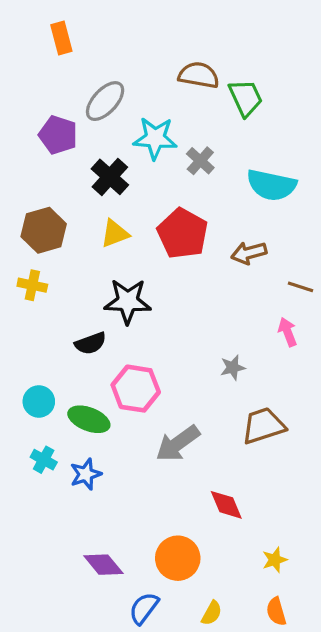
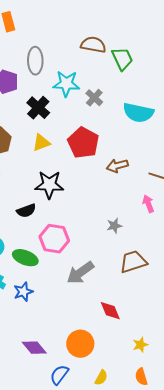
gray ellipse: (105, 101) -> (35, 61), turned -44
brown arrow: (249, 253) -> (117, 166), moved

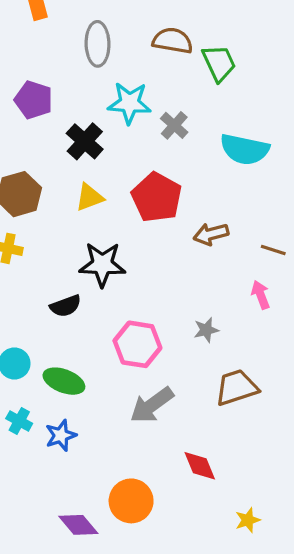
gray ellipse: (35, 61) -> (98, 44), moved
pink hexagon: (54, 239) -> (137, 344), moved
orange circle: (80, 344) -> (131, 501), moved

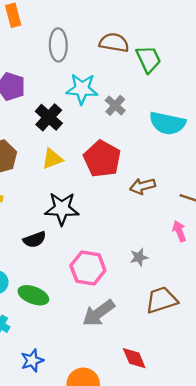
blue star: (61, 435) -> (32, 361), moved

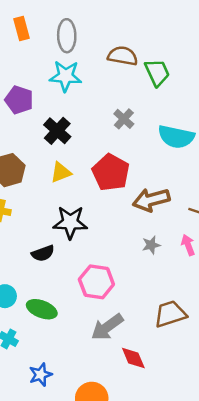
gray ellipse: (58, 45) -> (67, 36), moved
cyan star: (82, 89) -> (66, 76), moved
brown arrow: (142, 186) -> (151, 200), size x1.4
gray star: (139, 257) -> (151, 245), moved
red diamond: (134, 358) -> (133, 358), moved

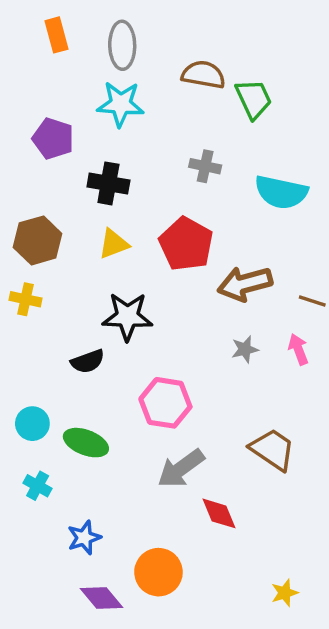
gray cross: (124, 119) -> (205, 166), turned -30
black cross: (57, 131) -> (108, 183), turned -32
brown trapezoid: (170, 314) -> (272, 449), turned 52

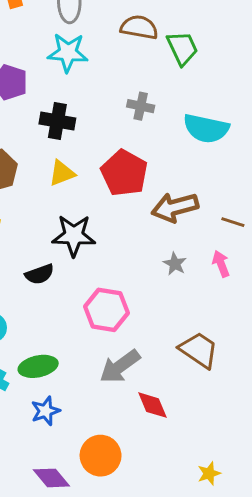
gray star: (245, 349) -> (175, 264), turned -30
green ellipse: (86, 443) -> (38, 366), moved, turned -33
blue star: (84, 538) -> (45, 411), moved

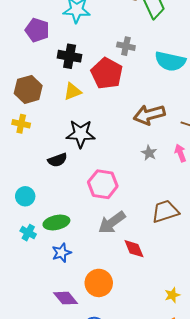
red pentagon: (124, 173) -> (107, 73), moved
brown trapezoid: (199, 350) -> (165, 211), turned -52

